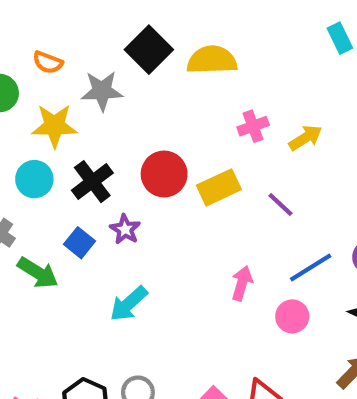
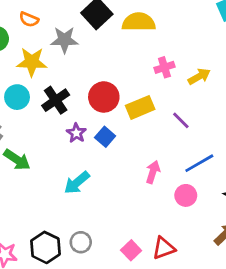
blue square: (79, 243) -> (105, 137), moved

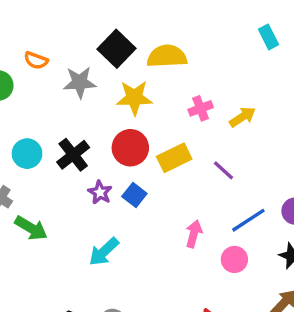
yellow star: (32, 62) -> (134, 98), moved

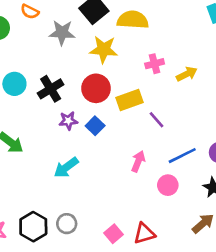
purple line: (224, 170) -> (156, 120), moved
purple star: (100, 192) -> (68, 121), turned 30

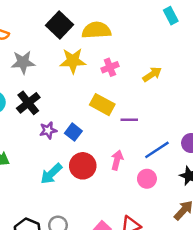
gray star: (62, 33) -> (23, 62), moved
pink cross: (155, 64) -> (110, 67), moved
red circle: (96, 88) -> (83, 166), moved
yellow rectangle: (130, 100) -> (102, 105), turned 55
purple line: (156, 120) -> (129, 120), turned -42

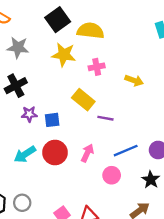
yellow arrow: (152, 74) -> (134, 80), turned 42
blue square: (73, 132) -> (52, 120), turned 35

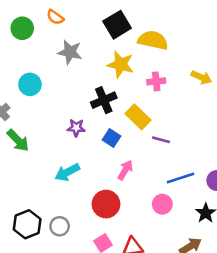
yellow arrow: (134, 80) -> (201, 77), moved
black cross: (16, 86) -> (104, 100), moved
blue square: (52, 120) -> (111, 138), moved, turned 35
red circle: (55, 153) -> (106, 204), moved
pink arrow: (87, 153) -> (125, 170), moved

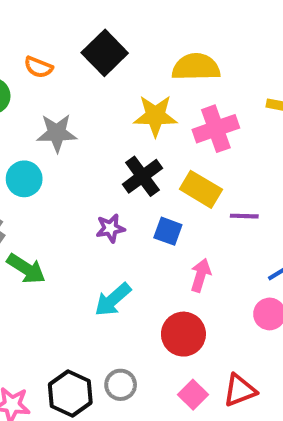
black square: (117, 25) -> (105, 53), moved
gray star: (70, 52) -> (57, 133), moved
pink cross: (156, 81) -> (216, 129), size x1.5

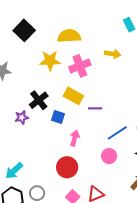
black cross: (142, 176) -> (39, 100), moved
purple star: (110, 228) -> (22, 117), moved
cyan arrow: (113, 300) -> (14, 171), moved

